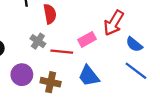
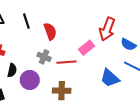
purple circle: (22, 75) -> (30, 80), moved
blue trapezoid: (89, 76) -> (110, 78), moved

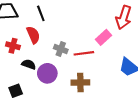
red semicircle: (50, 31) -> (33, 35), moved
black semicircle: (12, 70) -> (29, 64), turned -80

